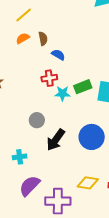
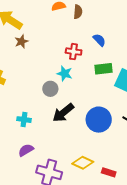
blue semicircle: (58, 55) -> (99, 40), moved
cyan star: (62, 93) -> (65, 74), moved
purple semicircle: (30, 186) -> (26, 150), size x0.7

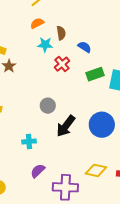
brown semicircle: (78, 12) -> (61, 33), moved
red cross: (74, 52) -> (62, 64), turned -35
cyan star: (65, 74) -> (45, 45), moved

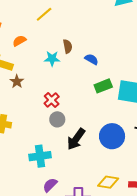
orange semicircle: (37, 23) -> (19, 41), moved
red cross: (62, 64) -> (52, 100), moved
cyan cross: (29, 141) -> (40, 156), size x1.5

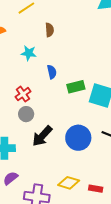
brown semicircle: (68, 46) -> (50, 30), moved
blue semicircle: (92, 59) -> (52, 72), moved, turned 40

